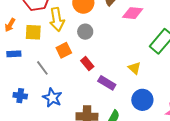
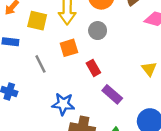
yellow triangle: (134, 68) -> (149, 69), moved
blue star: (52, 98) -> (63, 104), moved, turned -30

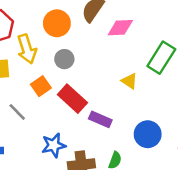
red rectangle: (93, 68) -> (72, 99), size x1.6

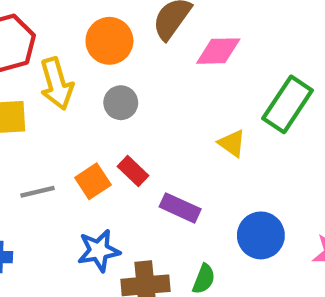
orange square: (41, 86) -> (93, 181), moved
red rectangle: (72, 99) -> (133, 171), size x0.6
gray line: (17, 112) -> (37, 192), turned -60

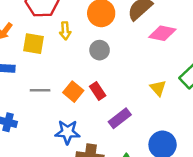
yellow arrow: (57, 84) -> (65, 31), size x0.6
orange square: (93, 181) -> (73, 92), turned -30
purple rectangle: (180, 208) -> (120, 118), turned -75

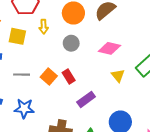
pink diamond: (162, 33) -> (109, 48), moved
blue star: (67, 132) -> (24, 108), moved

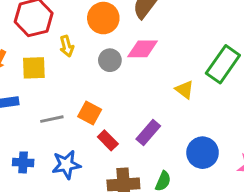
pink diamond: (109, 48) -> (143, 49), moved
red rectangle: (69, 77) -> (108, 140), moved

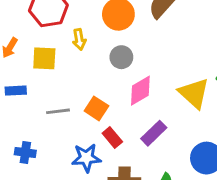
pink diamond: (143, 49) -> (140, 91), moved, turned -36
yellow triangle: (185, 90) -> (194, 93), size x1.6
blue star: (66, 165) -> (86, 158), moved

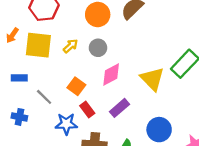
yellow arrow: (79, 39) -> (70, 46), moved, turned -126
yellow square: (44, 58) -> (38, 45), size x1.4
blue rectangle: (16, 91) -> (19, 78), moved
gray line: (58, 111) -> (44, 97), moved, turned 48

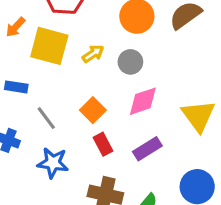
blue star: (66, 124) -> (53, 163), moved

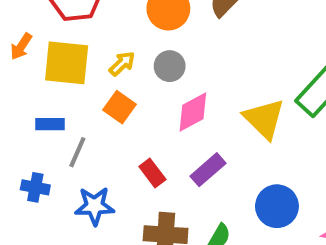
blue rectangle: (16, 87) -> (50, 124), moved
orange square: (93, 110) -> (120, 107), moved
gray line: (46, 118) -> (77, 152), turned 70

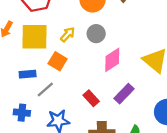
orange square: (120, 107) -> (58, 61), moved
gray line: (77, 152) -> (45, 90), turned 30

